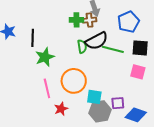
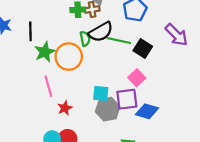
black square: (140, 48) -> (143, 48), moved, turned 30
pink square: (138, 72) -> (137, 78), moved, turned 35
orange circle: (74, 81) -> (69, 57), moved
purple square: (118, 103) -> (127, 99), size x1.5

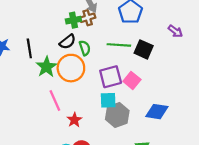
black semicircle: (101, 32) -> (68, 42), moved, size x0.7
purple arrow: (176, 35) -> (175, 31), size x0.6
pink square: (137, 78) -> (132, 80), moved
purple square: (127, 99) -> (111, 77), moved

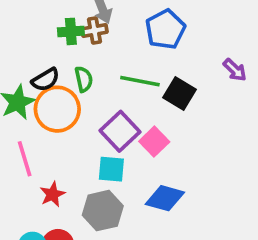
black semicircle: (68, 42) -> (46, 80), moved
purple square: (111, 77) -> (120, 131), turned -35
blue diamond: (157, 112) -> (165, 198), moved
gray hexagon: (117, 115) -> (103, 211), moved

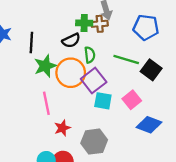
blue pentagon: (165, 29) -> (146, 27), turned 30
black semicircle: (46, 80) -> (71, 41), moved
purple square: (120, 131) -> (94, 80), moved
cyan square: (111, 169) -> (103, 101), moved
blue diamond: (165, 198) -> (149, 125), moved

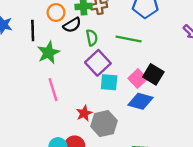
black square: (151, 70) -> (153, 74), moved
orange circle: (71, 73) -> (56, 13), moved, size x0.6
blue diamond: (149, 125) -> (140, 101), moved
red star: (62, 128) -> (84, 113), moved

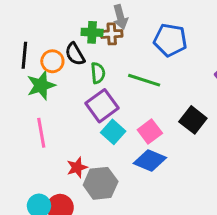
orange circle: (56, 13) -> (52, 61), moved
black semicircle: (72, 25) -> (75, 54), turned 84
black square: (153, 74) -> (193, 120), moved
cyan square: (109, 82) -> (113, 132), turned 30

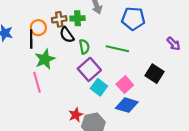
brown cross: (112, 34) -> (59, 19), moved
orange circle: (52, 61) -> (38, 28), moved
pink line: (41, 133) -> (37, 82), moved

